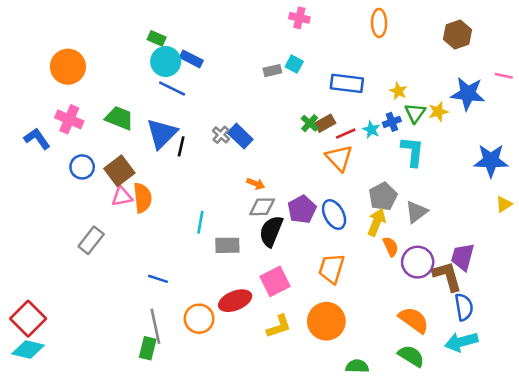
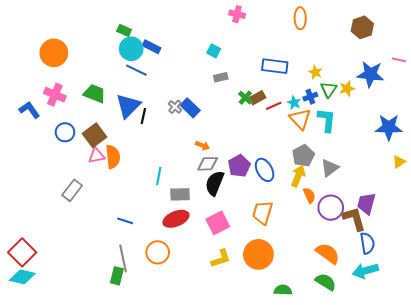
cyan square: (294, 64) -> (214, 51), moved
gray rectangle: (272, 71) -> (221, 77), moved
orange triangle: (339, 158) -> (300, 119), moved
red ellipse: (235, 301) -> (176, 219), moved

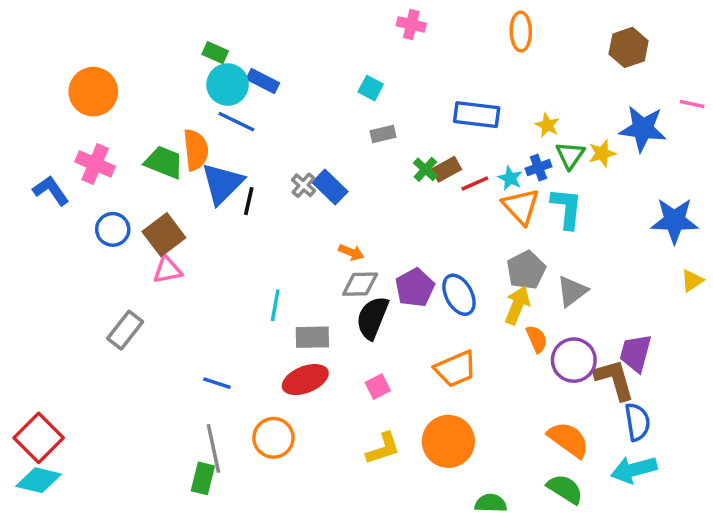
orange semicircle: (113, 157) -> (196, 150), moved
orange trapezoid: (263, 213) -> (455, 369), turned -130
pink square: (218, 223) -> (378, 387), size x0.6

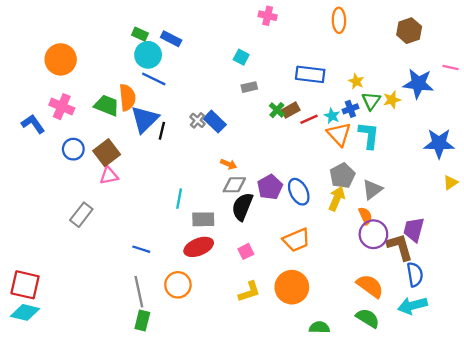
blue rectangle: (263, 81) -> (171, 39), moved
orange semicircle: (537, 339) -> (365, 216), moved
red square: (39, 438) -> (25, 285), turned -32
green rectangle: (203, 478) -> (142, 320), moved

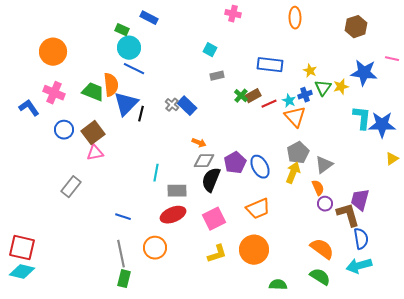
blue rectangle: (171, 39) -> (149, 18), moved
cyan L-shape: (369, 135) -> (362, 118), moved
purple circle: (373, 234) -> (325, 204), size x0.6
pink square: (246, 251) -> (214, 219), size x1.6

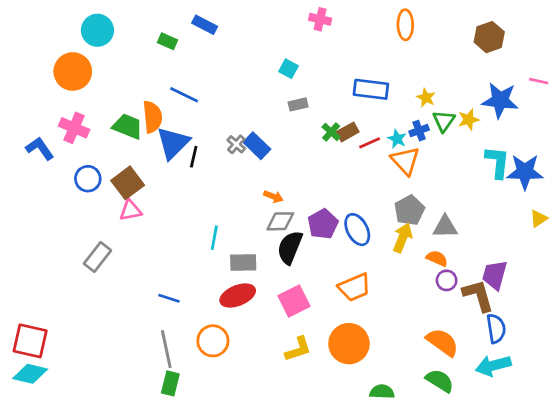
cyan circle: (129, 48) -> (97, 30), moved
gray triangle: (324, 165) -> (445, 227), turned 36
orange semicircle: (318, 188) -> (437, 258), turned -42

